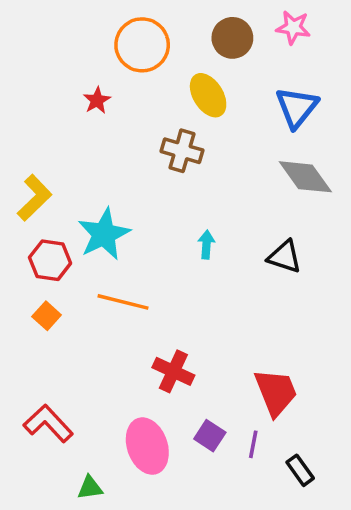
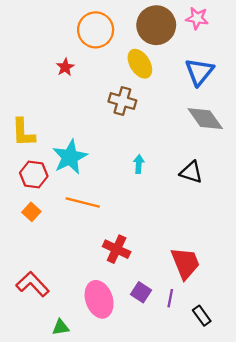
brown circle: (232, 38) -> (156, 25), size x1.4
yellow L-shape: (34, 198) -> (23, 133), turned 132

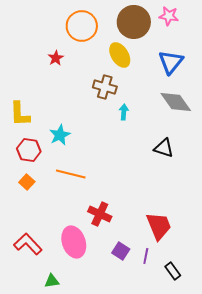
cyan star: (70, 157) -> (60, 135), size x0.7
cyan arrow: (139, 164) -> (124, 112), moved
pink ellipse: (99, 299) -> (74, 242), moved

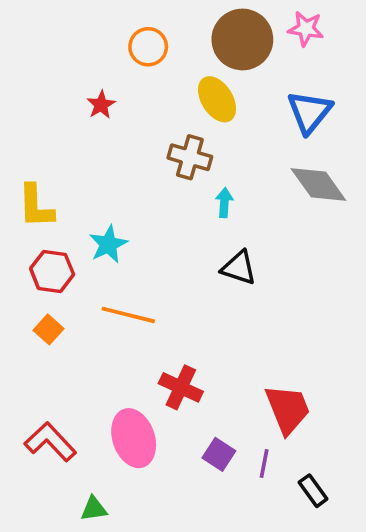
orange circle: (82, 26) -> (148, 47), size x0.7
black triangle: (164, 148) -> (239, 268), moved

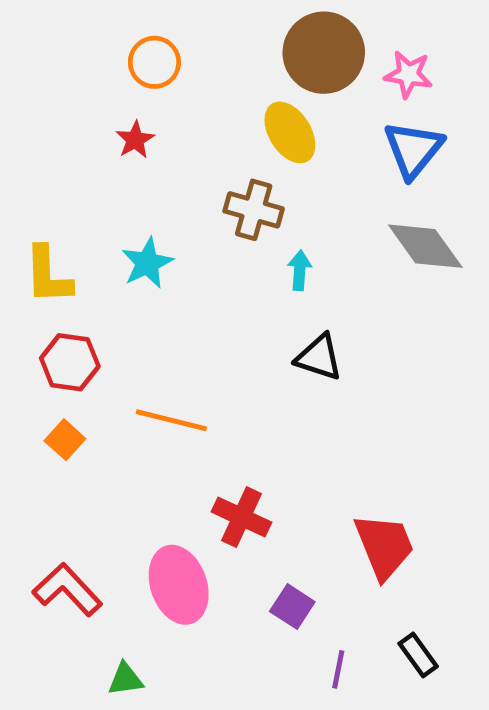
pink star: (306, 29) -> (408, 74), moved
orange circle: (148, 47) -> (154, 62), moved
cyan star: (108, 244) -> (147, 263), moved
purple line: (264, 464) -> (338, 669), moved

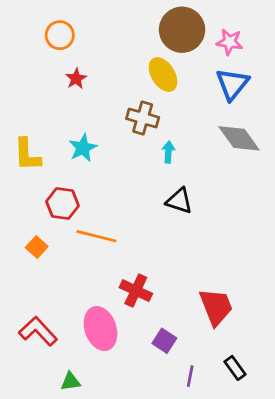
orange circle: (154, 62) -> (60, 35), moved
red hexagon: (70, 362) -> (62, 204), moved

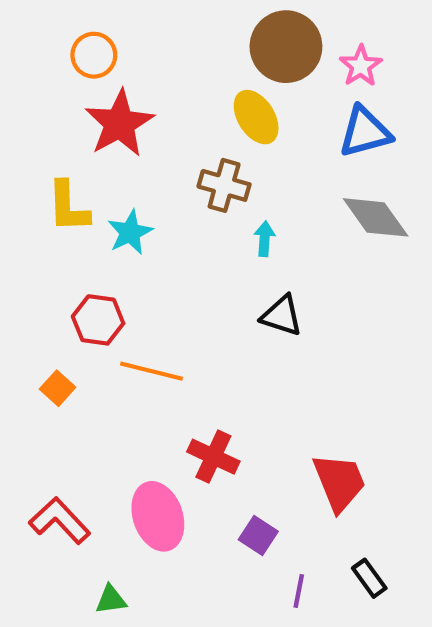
pink star: (230, 42) -> (361, 66), turned 30
red star: (76, 79) -> (119, 123), size x2.0
blue triangle: (232, 84) -> (365, 132), turned 36
yellow L-shape: (27, 155) -> (68, 207), moved

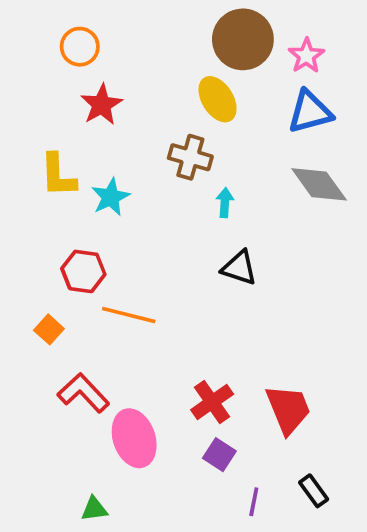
red star: (119, 123) -> (102, 105), size x0.7
red cross: (213, 457) -> (212, 402), moved, turned 30
red L-shape: (60, 521) -> (83, 393), moved

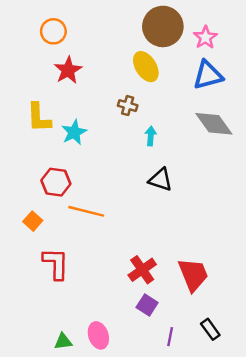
brown cross: (190, 157) -> (128, 106), size x0.7
red L-shape: (83, 393) -> (56, 264), turned 44
pink ellipse: (134, 438) -> (98, 335), moved, size x0.7

